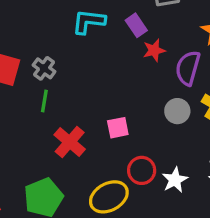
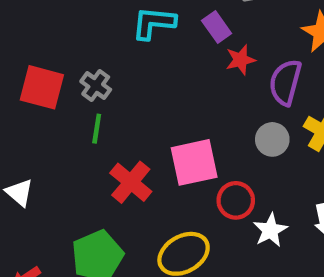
pink square: (118, 128) -> (194, 162), size x1.6
red circle: (142, 170) -> (236, 200), moved

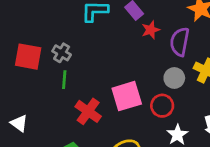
red circle: (236, 200) -> (162, 106), moved

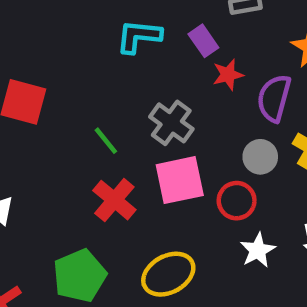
gray cross: (62, 53) -> (171, 123), moved, size x1.4
green line: (64, 80) -> (106, 141), moved, turned -48

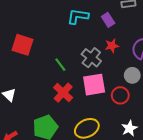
red star: (228, 75) -> (112, 46), moved
white star: (258, 250) -> (129, 128), moved

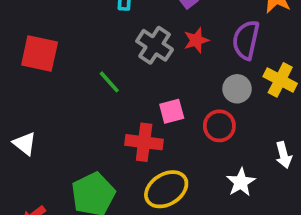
gray cross: (91, 58) -> (155, 45), moved
pink square: (94, 85) -> (172, 111), size x0.6
red cross: (63, 93) -> (144, 142), moved, turned -30

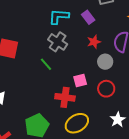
gray cross: (155, 45) -> (58, 42), moved
gray circle: (237, 89) -> (105, 62), moved

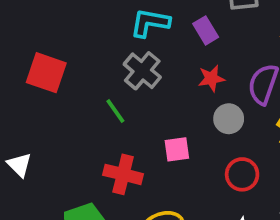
red circle: (106, 89) -> (242, 174), moved
red cross: (65, 97) -> (123, 174), moved

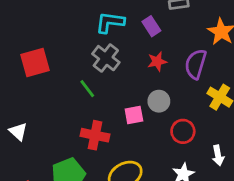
red square: (46, 73) -> (35, 63), turned -32
gray circle: (229, 119) -> (159, 101), moved

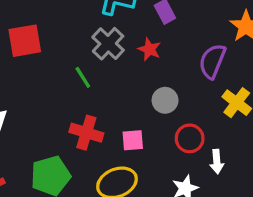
red star: (157, 61) -> (150, 49), moved, turned 30
pink square: (134, 115) -> (133, 140), moved
white arrow: (218, 155) -> (217, 162), moved

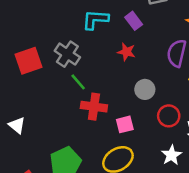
gray cross: (108, 44) -> (67, 54), moved
red cross: (86, 133) -> (94, 107), moved

